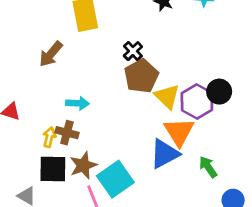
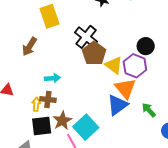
black cross: (133, 51) -> (86, 37), size x1.6
black circle: (219, 92) -> (146, 46), moved

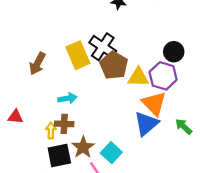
yellow rectangle: (50, 16) -> (78, 55), moved
yellow triangle: (114, 65) -> (138, 77), turned -30
cyan square: (86, 127) -> (111, 153), size x0.7

